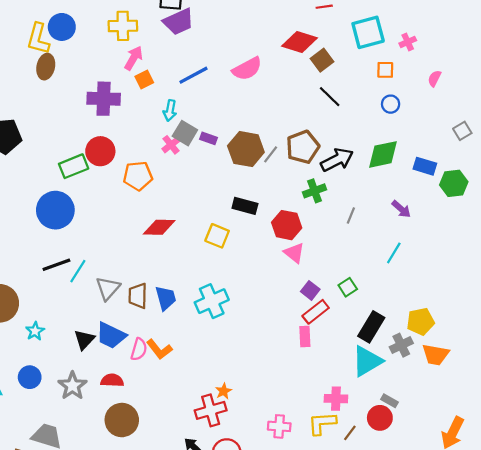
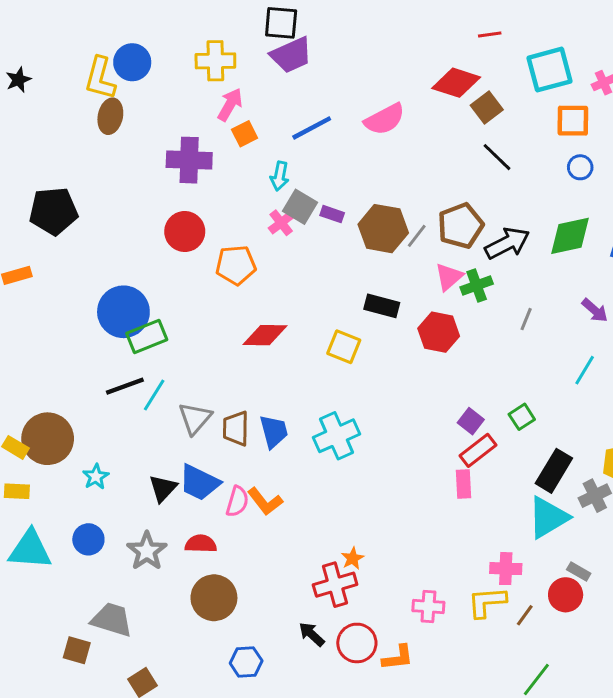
orange square: (385, 70) -> (573, 121), size x1.4
green rectangle: (74, 166) -> (147, 337), moved
pink triangle: (294, 253) -> (449, 277), moved, turned 40

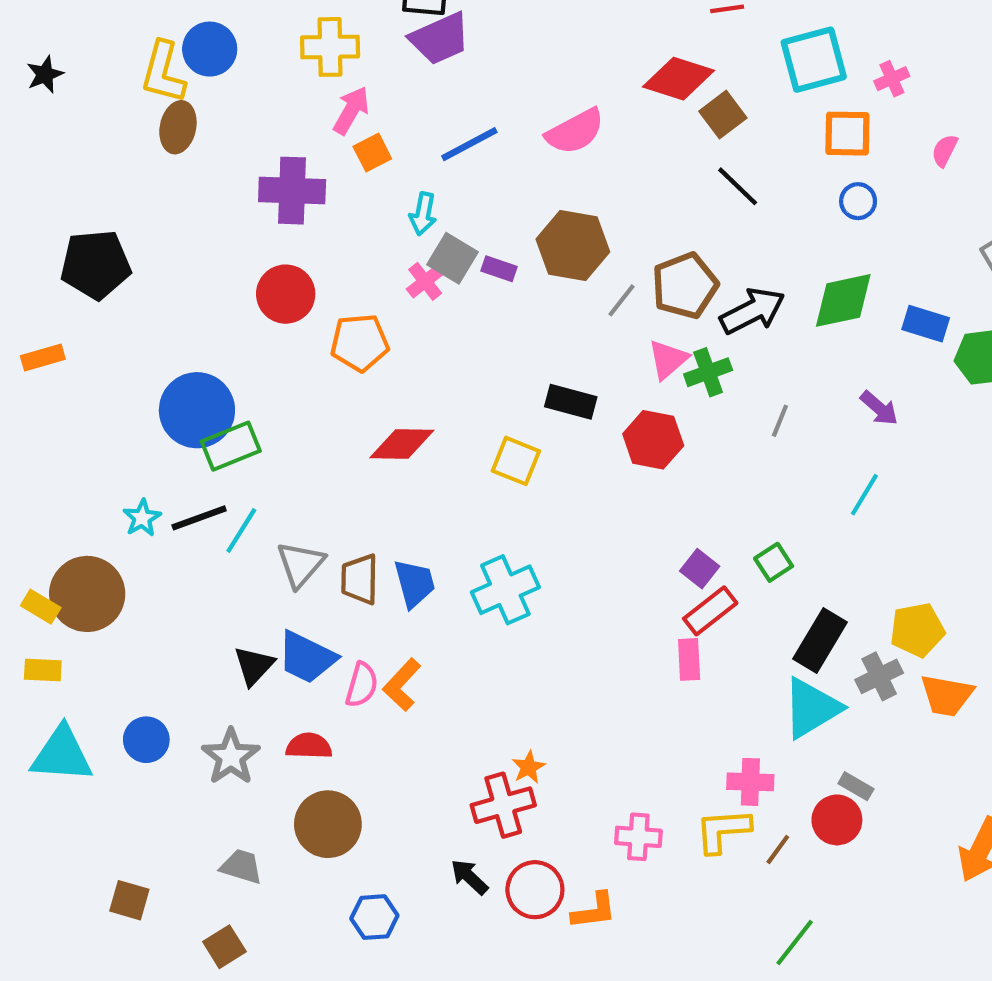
brown hexagon: (383, 229) -> (573, 245), moved
cyan star: (96, 477) -> (142, 518), moved
orange L-shape: (265, 501) -> (402, 685), turned 81
gray trapezoid: (112, 620) -> (241, 866), moved, size x0.7

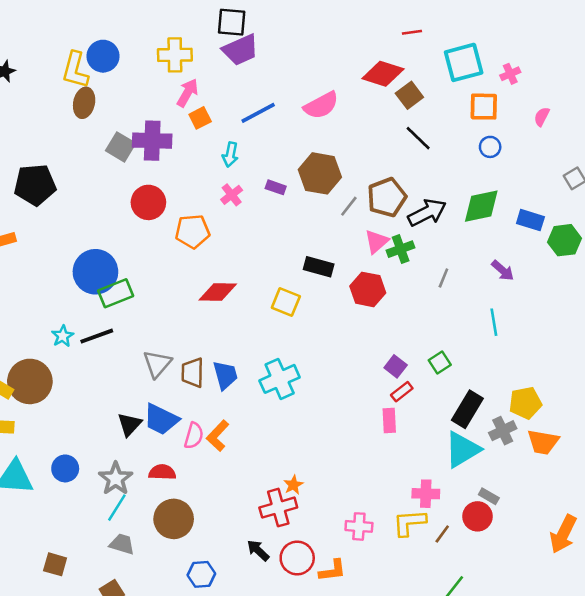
gray square: (453, 258) -> (121, 147), moved
cyan line: (864, 495) -> (494, 322), turned -40
cyan line: (241, 531) -> (117, 508), moved
red rectangle: (710, 611) -> (402, 392), size x0.7

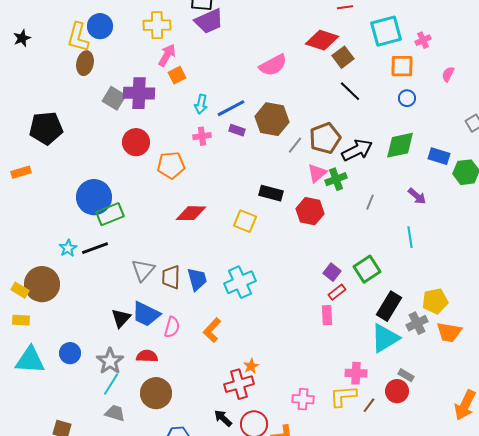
blue line: (258, 113) -> (231, 108), moved
pink cross: (232, 195) -> (202, 136), turned 30
green square: (440, 363) -> (367, 269), size x1.5
orange L-shape: (218, 436) -> (212, 330), moved

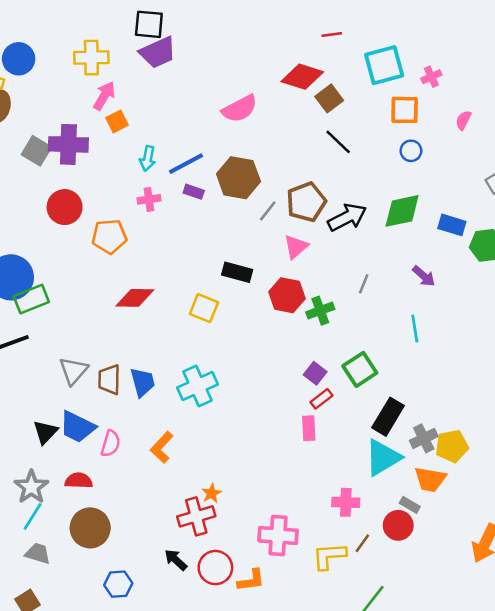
green cross: (336, 179) -> (320, 311), moved
yellow pentagon: (435, 301) -> (452, 446), moved
orange trapezoid: (449, 332) -> (430, 479), moved
yellow L-shape: (343, 396) -> (329, 556), moved
pink cross: (303, 399) -> (278, 536), size x1.4

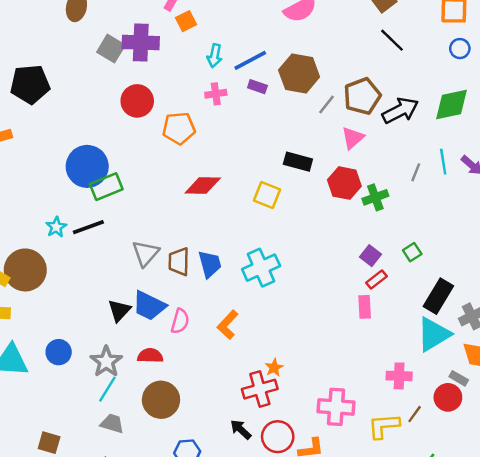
cyan line: (415, 328) -> (443, 162), moved
green square: (360, 369) -> (412, 252), size x0.6

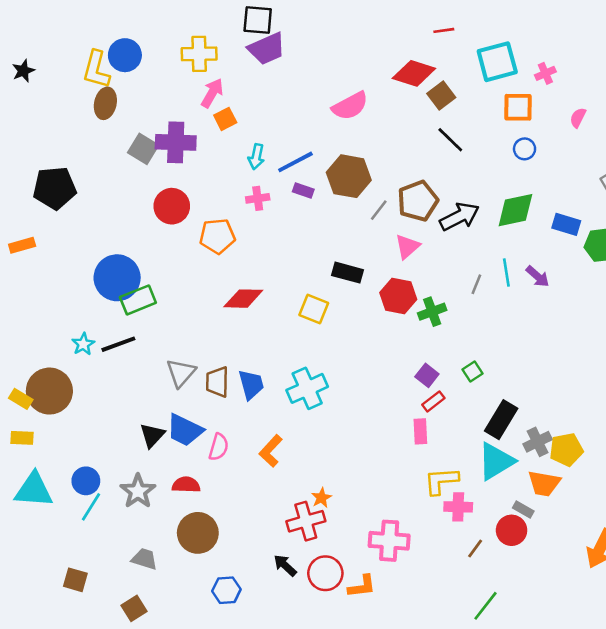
cyan line: (107, 389) -> (91, 507), moved
yellow L-shape: (384, 426) -> (441, 481), moved

